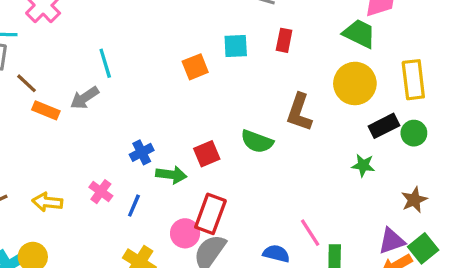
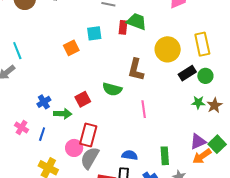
green trapezoid: (359, 34) -> (137, 21), moved
green star: (363, 165) -> (198, 102), moved
brown star: (414, 200) -> (214, 105), moved
pink line: (310, 233) -> (144, 109), moved, turned 30

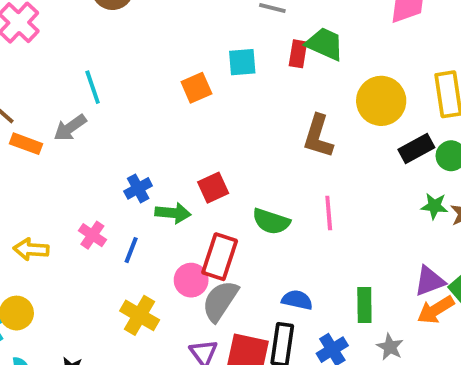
green semicircle: (112, 89) -> (271, 221), moved

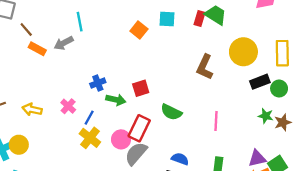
orange square: (196, 88) -> (139, 30), turned -35
pink line: (329, 213) -> (216, 121), moved
yellow cross: (140, 315) -> (90, 138), moved

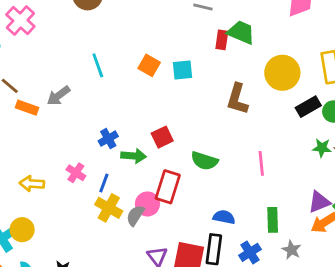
cyan square: (167, 19) -> (183, 70), moved
cyan line: (80, 22) -> (98, 65), moved
gray semicircle: (136, 154) -> (135, 215), moved, size x0.7

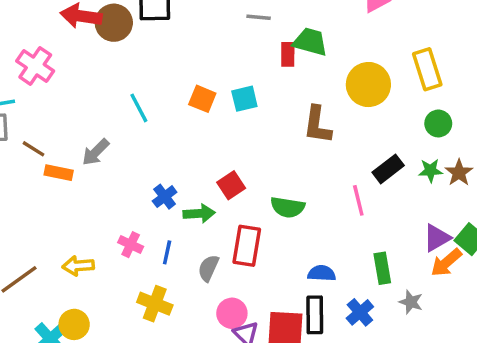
black rectangle: (308, 107) -> (388, 169), moved
pink circle: (147, 204) -> (232, 313), moved
yellow cross: (109, 208) -> (155, 304), moved
gray semicircle: (135, 215) -> (208, 268), moved

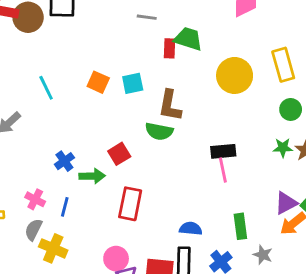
brown L-shape: (317, 125) -> (170, 106), moved
black rectangle: (388, 169) -> (223, 151), moved, turned 30
green semicircle: (288, 207) -> (159, 131), moved
gray semicircle: (208, 268) -> (33, 230), moved

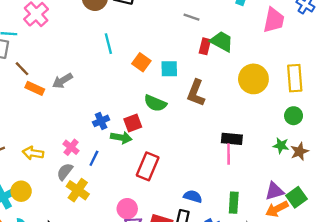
cyan line: (46, 88) -> (108, 44), moved
green semicircle: (159, 131) -> (155, 103), moved
red square: (119, 154) -> (133, 123), moved

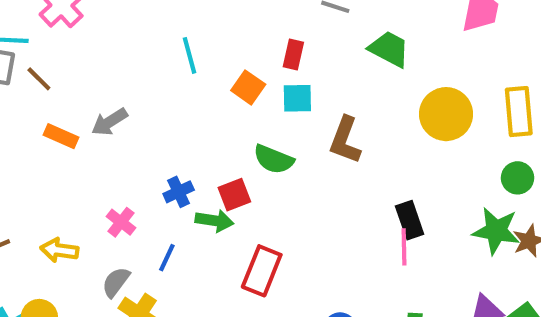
red rectangle: (205, 46) -> (293, 54), moved
brown line: (22, 69) -> (39, 79), moved
black rectangle: (232, 139) -> (410, 220), turned 66
green star: (281, 146) -> (496, 231), size x1.6
pink cross: (71, 147) -> (121, 222), moved

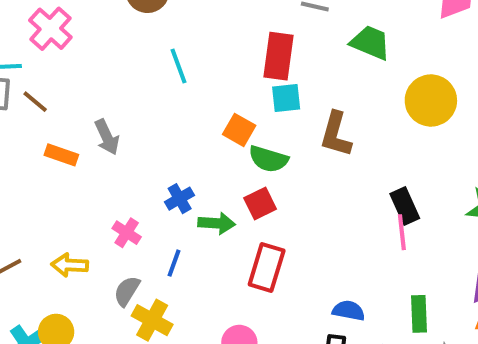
red rectangle: (293, 54) -> (279, 56), size x1.6
orange square: (248, 87) -> (239, 130), moved
gray arrow: (109, 122) -> (107, 137), turned -78
red square: (234, 195) -> (260, 203), moved

